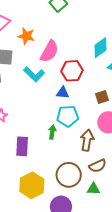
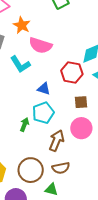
pink semicircle: (49, 51) -> (40, 45), turned 65
red hexagon: (72, 71) -> (72, 72), moved
cyan pentagon: (68, 116) -> (43, 113), turned -30

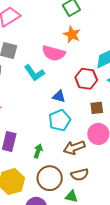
orange star: (22, 25) -> (72, 34), moved
green arrow: (24, 125) -> (38, 151), moved
brown arrow: (57, 141) -> (74, 148), turned -130

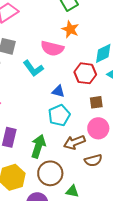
green arrow: (38, 151) -> (38, 146), size x1.6
brown semicircle: (80, 175) -> (93, 160), moved

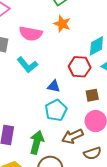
pink semicircle: (52, 48) -> (31, 34), moved

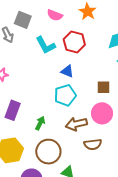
pink semicircle: (31, 34) -> (55, 15), size x0.7
red hexagon: (80, 67) -> (74, 42), moved
green arrow: (37, 142) -> (40, 123), size x0.6

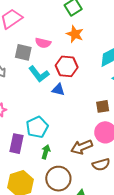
gray square: (23, 20) -> (23, 52), moved
blue triangle: (67, 71) -> (58, 90), moved
cyan pentagon: (65, 95) -> (37, 127), moved

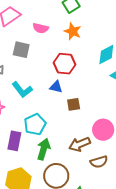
pink semicircle: (43, 43) -> (41, 28), moved
cyan L-shape: (39, 74) -> (22, 90), moved
brown square: (103, 106) -> (74, 104), moved
green arrow: (46, 152) -> (44, 149), size x1.5

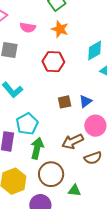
blue triangle: (56, 87) -> (86, 101), moved, turned -48

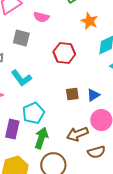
orange star: (60, 29) -> (89, 21), moved

